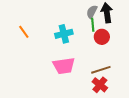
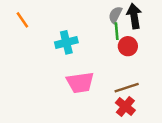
orange line: (24, 32) -> (22, 20), moved
cyan cross: (64, 34) -> (66, 42), moved

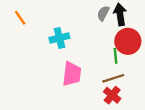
green line: (117, 31) -> (115, 56), moved
red circle: (128, 46) -> (128, 41), moved, size x1.5
pink trapezoid: (80, 83) -> (72, 74), turned -75

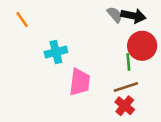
gray semicircle: (103, 13) -> (115, 15), turned 112
black arrow: (120, 14) -> (133, 16), turned 110
cyan cross: (59, 38) -> (56, 52), moved

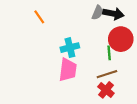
gray semicircle: (115, 15) -> (97, 13), turned 64
orange line: (22, 20) -> (39, 17), moved
cyan cross: (56, 52) -> (70, 48), moved

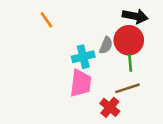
gray semicircle: (97, 13) -> (106, 45), moved
red circle: (121, 39) -> (129, 40), moved
red cross: (106, 90) -> (110, 107), moved

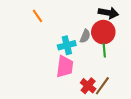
brown line: (128, 88) -> (102, 86), moved, turned -36

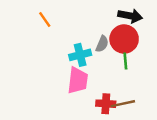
red cross: (88, 86) -> (106, 104), turned -35
brown line: (102, 86) -> (123, 104), turned 42

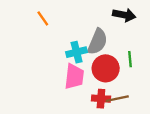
red circle: (124, 39) -> (106, 68), moved
gray semicircle: (102, 44) -> (97, 42), size x1.6
green line: (125, 61) -> (130, 59), moved

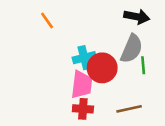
gray semicircle: (97, 42) -> (132, 49), moved
red circle: (106, 68) -> (102, 68), moved
red cross: (101, 99) -> (83, 109), moved

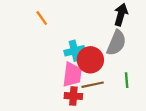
black arrow: (137, 17) -> (121, 15), turned -85
green line: (143, 65) -> (127, 80), moved
brown line: (129, 109) -> (93, 85), moved

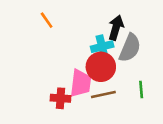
black arrow: (121, 15) -> (116, 28), moved
cyan cross: (75, 51) -> (102, 47), moved
red cross: (73, 96) -> (60, 98), moved

